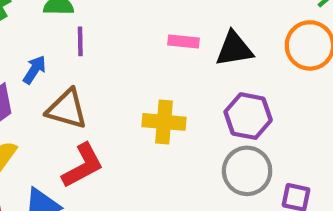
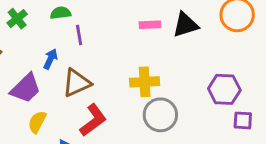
brown triangle: (67, 109) -> (77, 83), turned -32
purple hexagon: (248, 116) -> (224, 89), moved
gray circle: (247, 171) -> (160, 115), moved

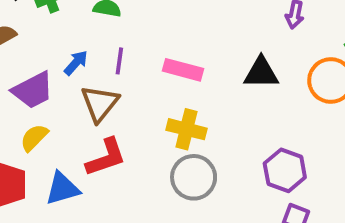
pink rectangle: (150, 25) -> (183, 70), moved, size x1.4
purple line: (79, 35) -> (119, 61), moved
brown triangle: (77, 83) -> (100, 103), turned -44

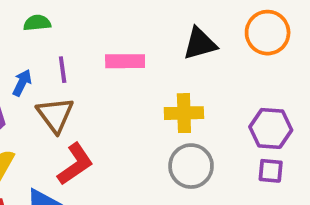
yellow cross: (186, 129) -> (184, 113), moved
purple hexagon: (285, 170) -> (271, 128), moved
gray circle: (194, 177) -> (191, 166), moved

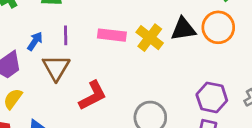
black triangle: (200, 44) -> (183, 29), moved
yellow cross: (184, 113) -> (150, 38), moved, turned 32
red L-shape: (75, 164) -> (93, 95), moved

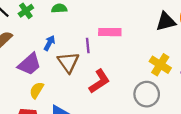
purple line: (66, 35) -> (88, 46), moved
yellow cross: (150, 38) -> (160, 65), moved

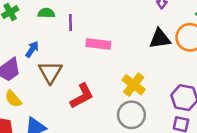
purple line: (88, 46) -> (71, 22), moved
yellow cross: (160, 65) -> (134, 85), moved
yellow semicircle: (37, 90) -> (13, 99), turned -78

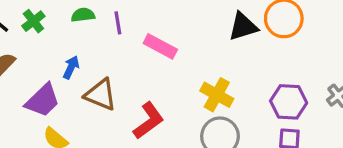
pink rectangle: (98, 44) -> (160, 46), turned 30
brown triangle: (50, 72) -> (101, 95), turned -30

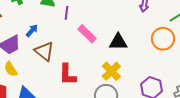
black triangle: (243, 27) -> (118, 42), moved
red L-shape: (149, 121) -> (67, 75), turned 110

